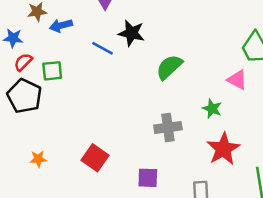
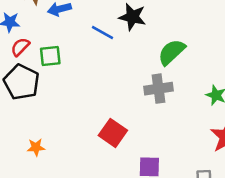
gray cross: (168, 127) -> (159, 89), moved
red square: (95, 158) -> (113, 133), moved

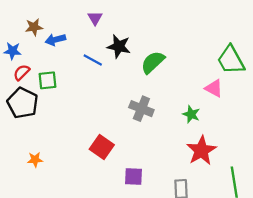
green semicircle: (172, 52) -> (153, 62), moved
gray cross: (159, 89) -> (141, 109), turned 30

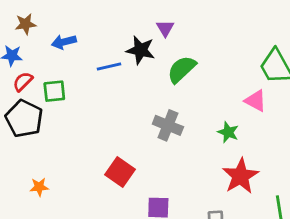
purple triangle: (95, 18) -> (165, 28), moved
brown star: (34, 27) -> (26, 24), moved
blue line: (93, 60) -> (109, 67), turned -42

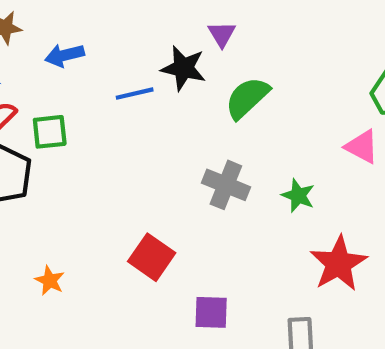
green star: (228, 132) -> (298, 196), moved
orange star: (39, 187) -> (50, 281), moved, turned 30

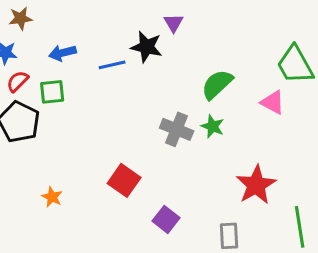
blue arrow: (65, 55) -> (63, 53), moved
green semicircle: (247, 98) -> (217, 84), moved
green star: (298, 196) -> (213, 126), moved
purple square: (211, 312) -> (166, 219), turned 36

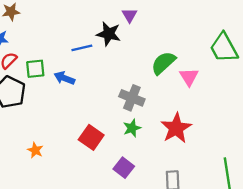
blue arrow: (63, 53) -> (64, 78), moved, turned 36
pink triangle: (273, 102) -> (189, 77), moved, turned 30
green star: (213, 126) -> (132, 128), moved, turned 30
red star: (256, 185) -> (176, 128), moved

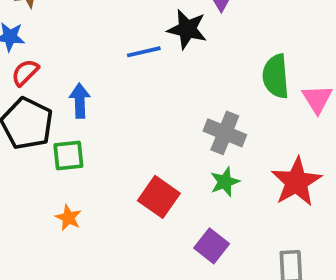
green semicircle: (163, 63) -> (276, 76), turned -52
green square: (35, 69) -> (68, 155), moved
blue arrow: (64, 78) -> (80, 101), moved, turned 66

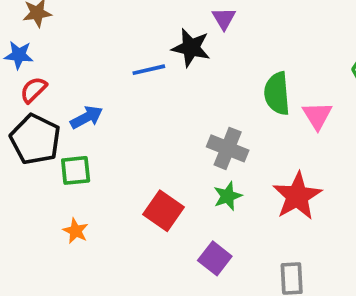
blue arrow: (80, 101) -> (87, 117), turned 64

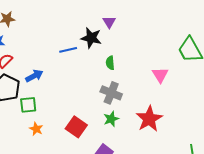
green semicircle: (277, 94) -> (110, 63), moved, size x0.6
orange star: (76, 231) -> (36, 129), moved

